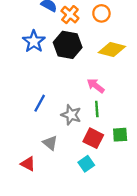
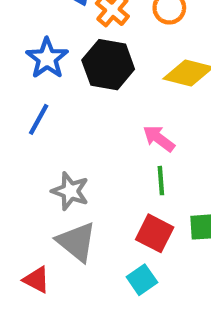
blue line: (40, 103) -> (39, 119), moved
gray star: (71, 115) -> (70, 191), moved
gray triangle: (50, 143) -> (77, 242), size x1.5

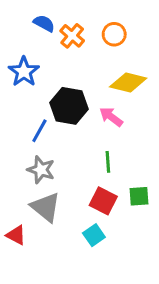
black hexagon: (108, 65) -> (69, 106), moved
blue line: (39, 119) -> (39, 131), moved
pink arrow: (159, 138) -> (111, 117), moved

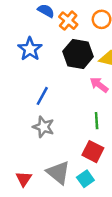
black hexagon: (69, 106) -> (78, 54), moved
gray triangle: (46, 207) -> (58, 173), moved
red triangle: (16, 235) -> (24, 179), turned 35

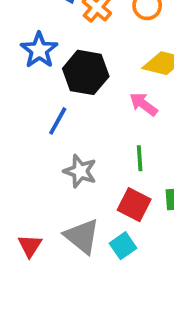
black hexagon: (78, 54) -> (86, 72), moved
gray star: (43, 127) -> (80, 171), moved

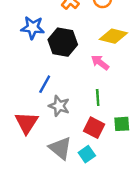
blue star: (39, 50) -> (33, 28), turned -30
blue line: (58, 121) -> (45, 84), moved
red triangle: (30, 246) -> (27, 123), moved, size x1.5

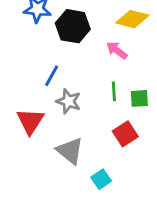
green square: (122, 124) -> (139, 98), moved
red square: (94, 128) -> (125, 134), moved, turned 30
cyan square: (87, 154) -> (101, 179), moved

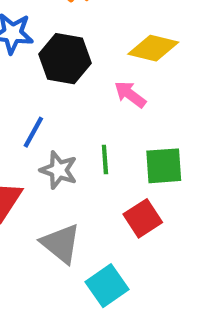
green line: (114, 91) -> (105, 160), moved
green square: (139, 98) -> (164, 166), size x1.4
cyan square: (101, 179) -> (107, 286), size x1.4

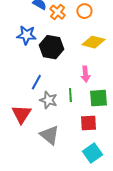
pink arrow: (130, 94) -> (85, 74), moved, turned -133
red square: (143, 218) -> (88, 123), turned 30
cyan square: (107, 286) -> (92, 153), moved

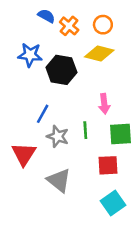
yellow diamond: (93, 42) -> (99, 54), moved

